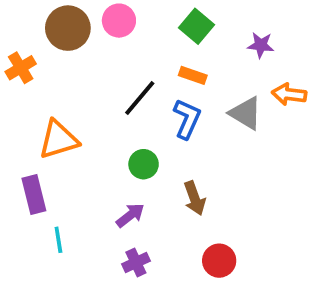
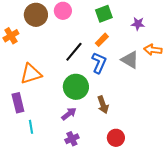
green square: (196, 26) -> (104, 14), turned 30
orange rectangle: (193, 75) -> (102, 40), turned -64
green circle: (144, 164) -> (76, 87), size x1.6

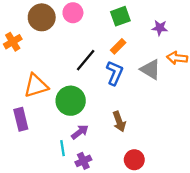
green circle: (76, 87) -> (71, 101), moved
cyan line: (31, 127) -> (63, 148), moved

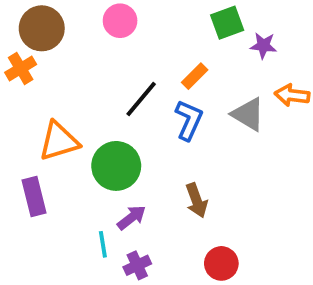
green square: (120, 16) -> (227, 23), moved
brown circle: (42, 17) -> (42, 28), moved

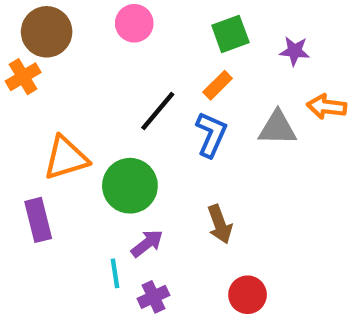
green square: (227, 23) -> (230, 34), moved
gray triangle: (248, 114) -> (277, 128), turned -30

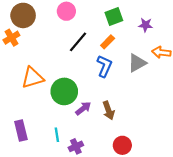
black line: (158, 111) -> (78, 42), moved
gray triangle: (277, 128) -> (137, 63), turned -30
purple rectangle: (38, 220) -> (21, 131), moved
purple arrow: (147, 243) -> (83, 108), moved

